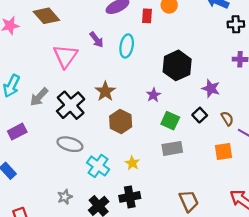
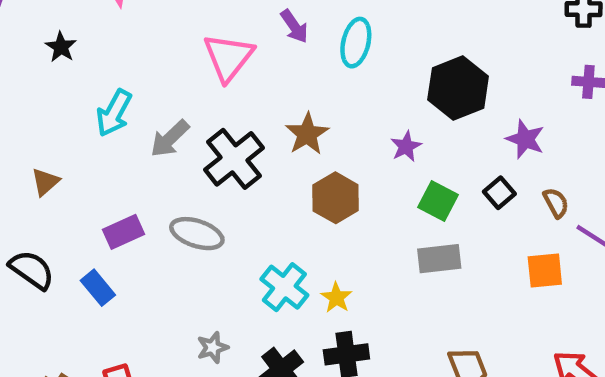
purple rectangle: (17, 132) -> (123, 232), moved
gray ellipse: (70, 144) -> (197, 234), moved
yellow star: (132, 163) -> (336, 298), moved

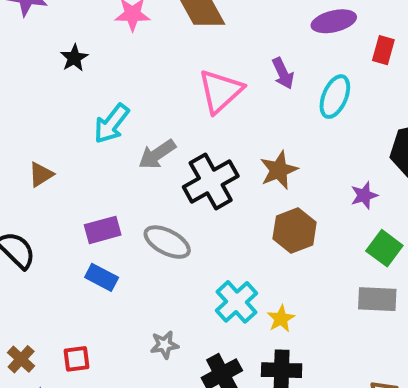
blue rectangle: (98, 288) -> (102, 277), moved, turned -32

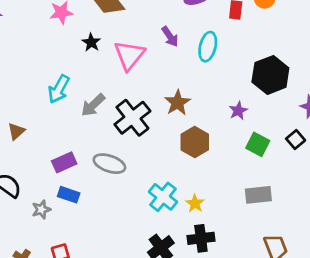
black star: (74, 58) -> (91, 42), moved
gray rectangle: (377, 299) -> (258, 195), moved
gray star: (164, 345) -> (41, 209), moved

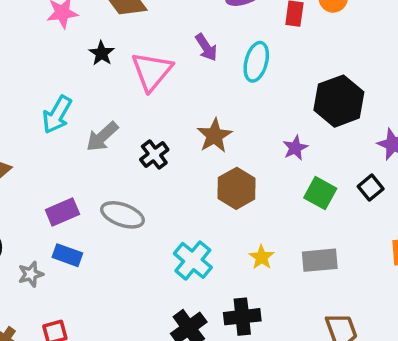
black cross: (132, 118) -> (154, 155), size x0.6
yellow star: (195, 203) -> (262, 257), moved

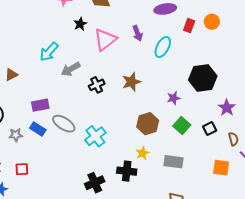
brown hexagon: (237, 188) -> (148, 124), moved
gray ellipse: (122, 215) -> (64, 124), moved
cyan cross: (193, 260) -> (95, 136), moved
black cross: (242, 317) -> (127, 171), moved

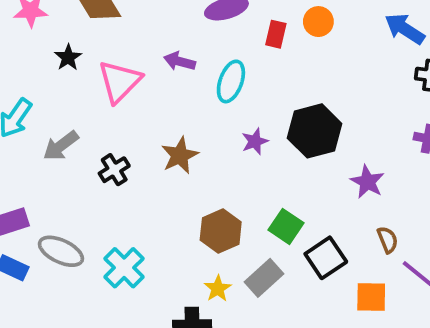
purple arrow: (137, 33) -> (179, 61), turned 133
purple star: (174, 98) -> (255, 141), moved
black square: (210, 128) -> (326, 258), moved, size x1.5
gray rectangle: (174, 162) -> (264, 278), moved, turned -42

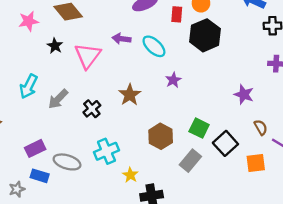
cyan ellipse: (231, 81) -> (154, 46), turned -60
black hexagon: (315, 131) -> (205, 35), moved
cyan cross: (124, 268) -> (106, 151), moved, turned 30
yellow star: (218, 289) -> (130, 175), moved

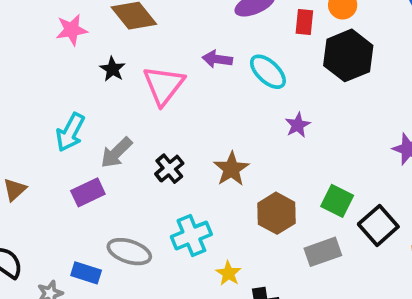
brown star: (130, 95) -> (231, 169), moved
purple rectangle: (35, 148) -> (88, 192), moved
gray rectangle: (190, 161) -> (323, 252), turned 30

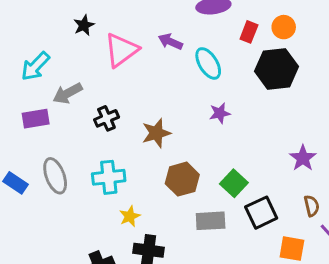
gray ellipse: (129, 252) -> (55, 176), turned 36

